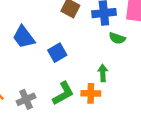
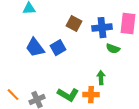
blue square: (57, 53) -> (58, 48), moved
green L-shape: (63, 93) -> (68, 95), turned 60

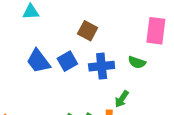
blue cross: (102, 28) -> (102, 66), moved
green arrow: (101, 78) -> (122, 99), turned -144

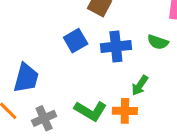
blue trapezoid: (38, 61) -> (26, 78), moved, turned -128

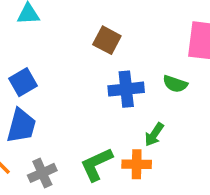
blue square: (76, 41) -> (23, 82), moved
green L-shape: (90, 111) -> (96, 164), turned 124

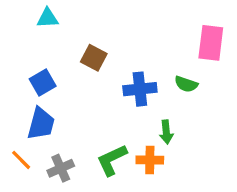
brown square: (107, 40) -> (94, 58), moved
green arrow: (154, 135) -> (166, 132), turned -40

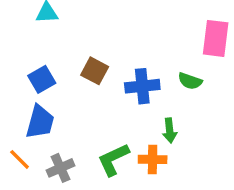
brown square: (94, 58) -> (95, 71), moved

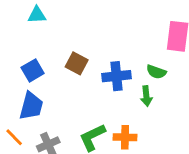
green arrow: (170, 130) -> (146, 96), moved

